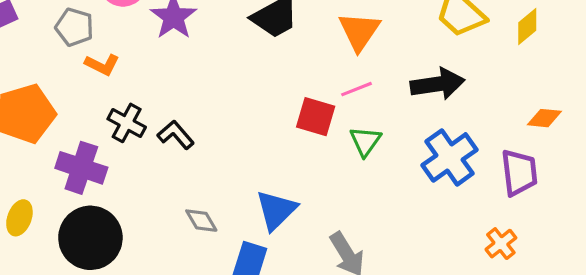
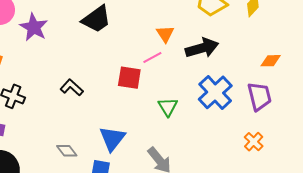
orange triangle: (359, 31) -> (165, 34), moved, size x0.7
black L-shape: (176, 135) -> (72, 87), moved
green triangle: (365, 141) -> (168, 107), moved

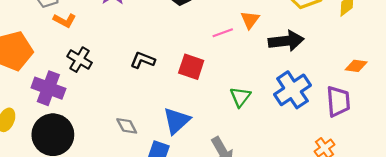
pink line: (152, 57) -> (223, 33), moved
red square: (129, 78) -> (191, 67), moved
black L-shape: (72, 87) -> (143, 60), turned -30

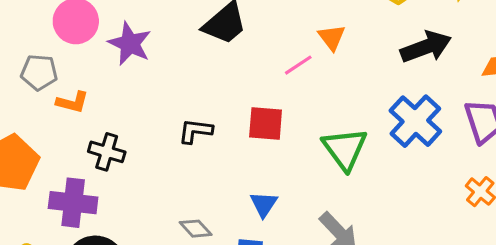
black arrow: (286, 41) -> (426, 47), moved
green triangle: (240, 97) -> (345, 149), size x1.5
blue triangle: (177, 121) -> (264, 204), size x0.7

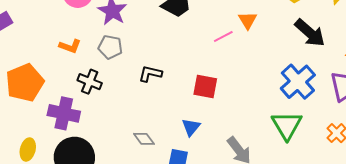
black arrow: (426, 47) -> (310, 33), turned 56
gray pentagon: (39, 72) -> (110, 47), moved
red square: (266, 123) -> (205, 87), moved
green triangle: (345, 149) -> (287, 125), moved

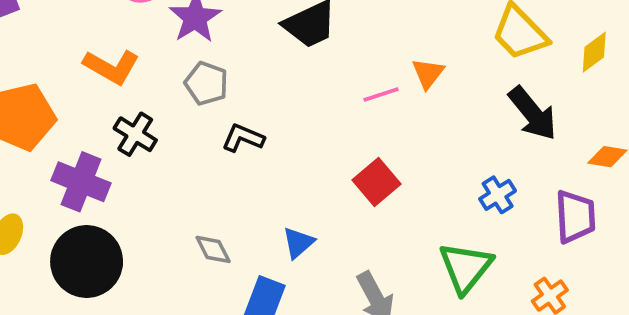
orange L-shape: (70, 46) -> (111, 67), size x1.4
gray pentagon: (110, 47) -> (206, 83), moved
blue cross: (298, 82) -> (498, 195), size x0.6
red square: (205, 87) -> (376, 182), moved, turned 30

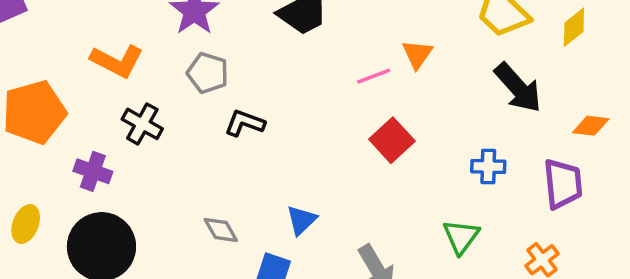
purple cross: (81, 182) -> (93, 171), size x0.7
red square: (376, 182) -> (392, 140), moved
blue cross: (498, 195) -> (488, 166), turned 36
green triangle: (466, 268) -> (461, 237), size x0.7

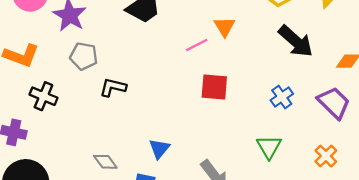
red square: (392, 140) -> (214, 87), turned -36
blue cross: (488, 166) -> (282, 97), turned -30
purple trapezoid: (563, 184) -> (334, 103), turned -33

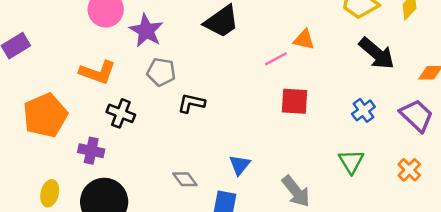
orange triangle: (225, 27) -> (304, 40), turned -45

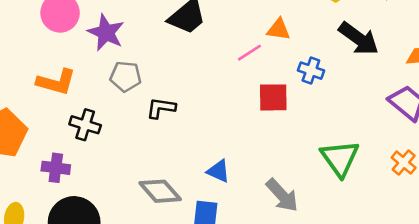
blue cross: (363, 110) -> (311, 71), moved, turned -30
green triangle: (351, 161) -> (340, 158), size x1.4
blue triangle: (240, 165) -> (219, 171), turned -40
gray diamond: (185, 179) -> (160, 191), size x1.5

